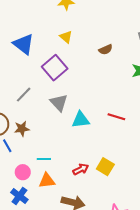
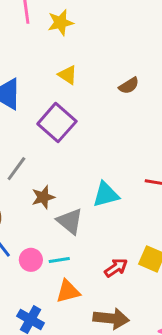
gray triangle: (59, 103) -> (70, 221), moved
brown star: (22, 129) -> (43, 197), moved
pink circle: (23, 172) -> (31, 260), moved

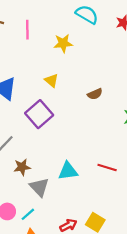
yellow star: (60, 23) -> (63, 43), moved
cyan line: (59, 260) -> (28, 214), turned -40

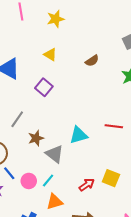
purple square: (39, 114) -> (44, 87), size x0.7

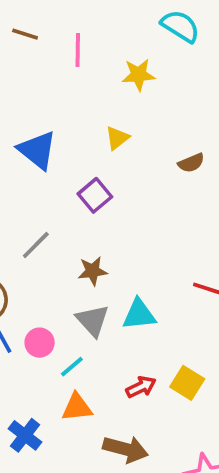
yellow triangle: (50, 55) -> (117, 138), turned 40
cyan triangle: (78, 135) -> (139, 314), moved
brown star: (36, 138) -> (93, 271), moved
pink circle: (29, 181) -> (40, 343), moved

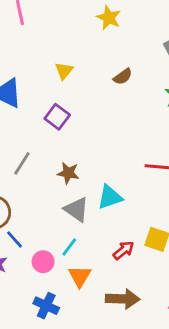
yellow star: (138, 75) -> (109, 18), moved, turned -30
brown star: (93, 271) -> (68, 173), turned 30
pink circle: (40, 343) -> (43, 262), moved
orange triangle: (77, 407) -> (80, 276), turned -40

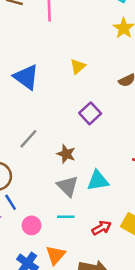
purple square: (57, 117) -> (90, 113), moved
cyan line: (69, 247) -> (66, 217), moved, turned 42
orange triangle: (80, 276) -> (56, 255), moved

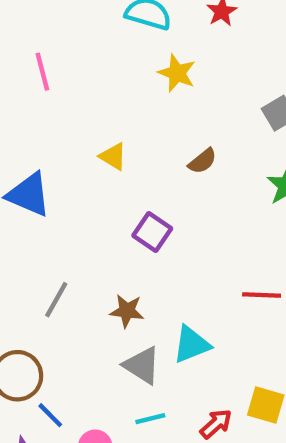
yellow triangle: (78, 66) -> (113, 156), turned -35

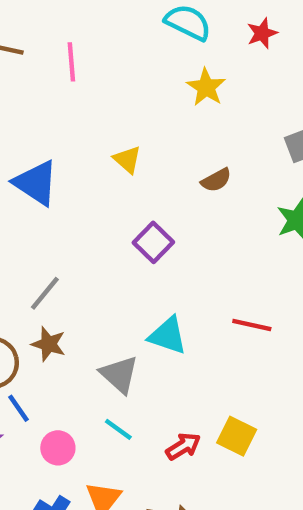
brown star: (127, 311) -> (49, 344), moved
cyan triangle: (191, 344) -> (168, 336), moved, turned 30
cyan line: (150, 419) -> (118, 429), turned 40

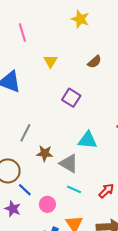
pink line: (71, 62) -> (22, 32), moved
yellow triangle: (127, 160) -> (50, 61), turned 32
brown star: (49, 344) -> (45, 153), moved

